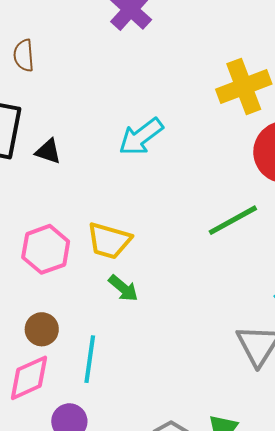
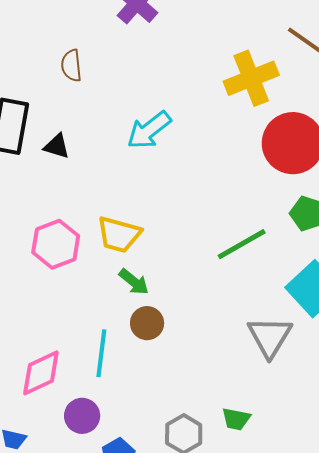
brown semicircle: (24, 55) -> (71, 66), moved
green line: (233, 220) -> (242, 244), moved
brown circle: (42, 329) -> (147, 323), moved

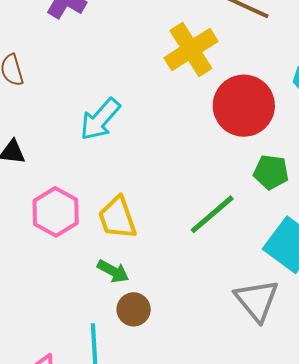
yellow trapezoid: (119, 235) -> (117, 218), moved, turned 66
pink hexagon: (56, 244) -> (56, 212), moved

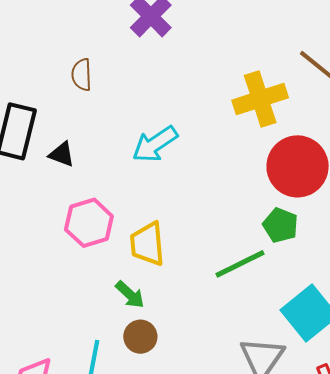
green pentagon: (271, 172) -> (280, 225), moved

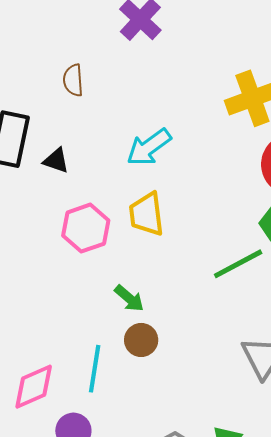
yellow trapezoid: (147, 244) -> (146, 214), moved

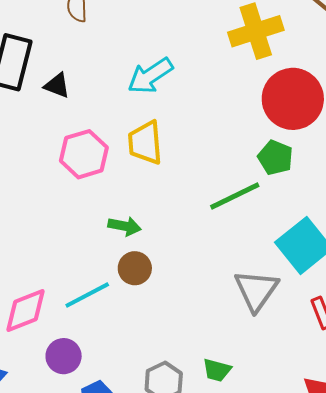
green arrow: (129, 298) -> (125, 226), turned -32
cyan line: (95, 369) -> (87, 295), turned 51

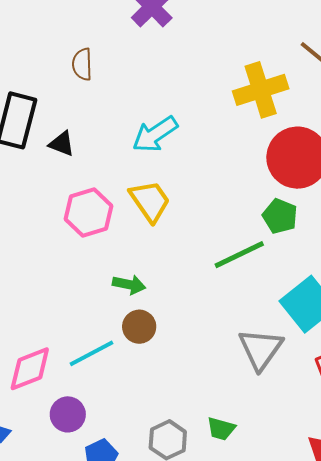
yellow trapezoid: (145, 143) -> (150, 201), turned 150

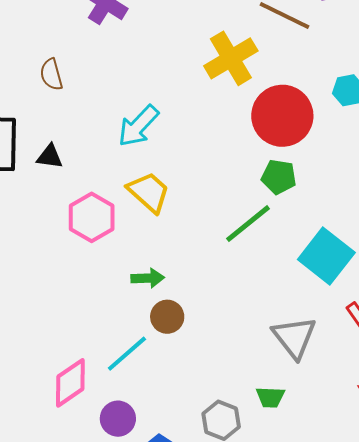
gray triangle: (261, 349) -> (294, 337), moved

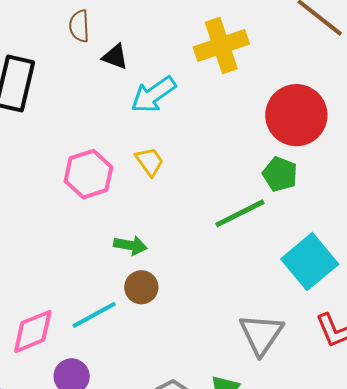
yellow cross: (231, 58) -> (221, 45), moved
black triangle: (50, 157) -> (115, 57), moved
yellow trapezoid: (149, 192) -> (150, 162), size x0.7

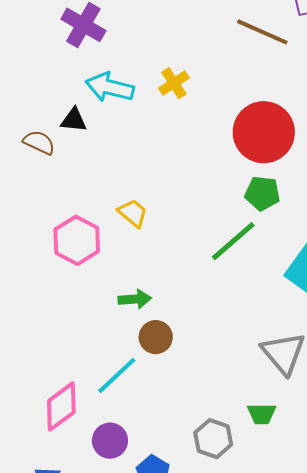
brown semicircle: (79, 26) -> (39, 142), moved, turned 132
yellow cross: (221, 45) -> (174, 83), size x0.6
cyan arrow: (153, 95) -> (110, 87), moved, turned 63

